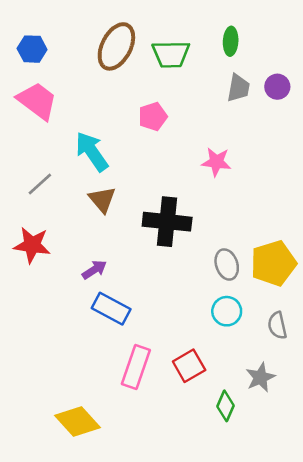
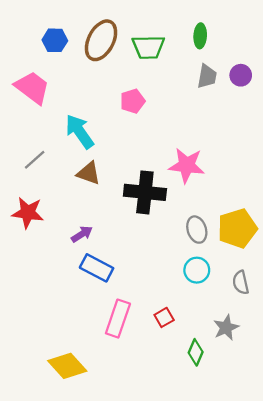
blue hexagon: (32, 49) -> (55, 40), moved
pink star: (216, 162) -> (187, 165), moved, size x1.4
brown triangle: (102, 200) -> (89, 173), turned -30
red square: (189, 366) -> (164, 317), size x0.7

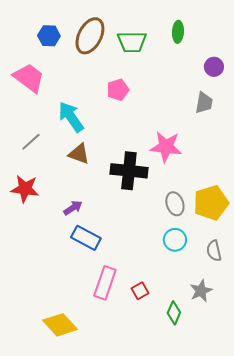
gray trapezoid: (207, 76) -> (204, 103), moved
red square: (164, 317) -> (140, 291), moved

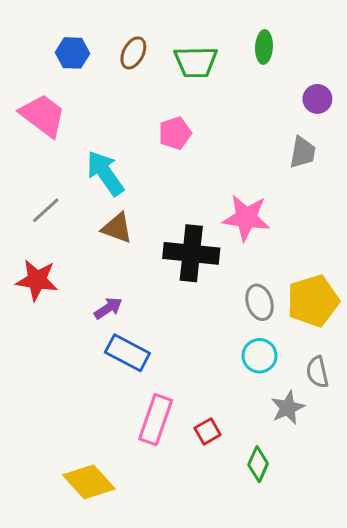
brown ellipse: (90, 36) -> (133, 53), size x0.6
gray star: (201, 291) -> (288, 408), moved

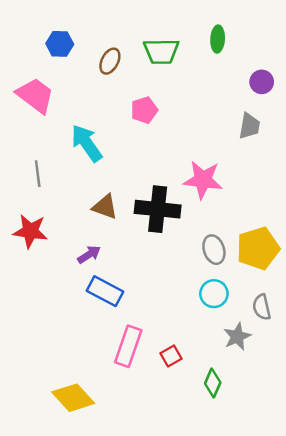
brown ellipse: (133, 53) -> (110, 61), moved
gray line: (46, 210) -> (38, 174), turned -55
brown triangle: (117, 228) -> (105, 207), moved

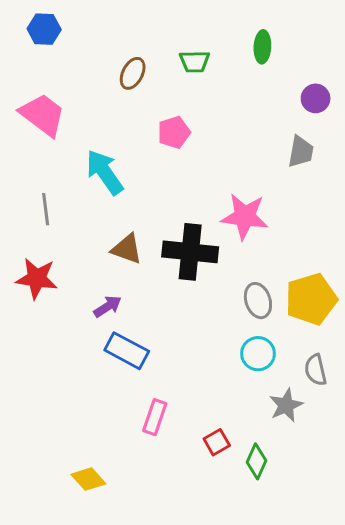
blue hexagon: (60, 44) -> (44, 29), moved
green trapezoid: (161, 51) -> (195, 62), size x0.7
pink rectangle: (128, 346) -> (155, 417), size x0.7
red square: (171, 356) -> (217, 442), moved
yellow diamond: (73, 398) -> (88, 479), size x0.7

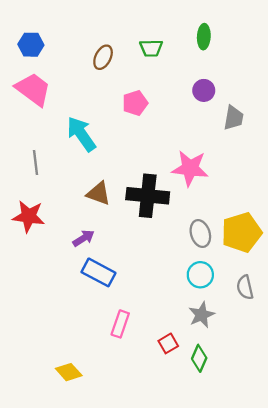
blue hexagon: (44, 29) -> (31, 45), moved
purple circle: (316, 98) -> (204, 90), moved
gray star: (286, 405) -> (201, 315), moved

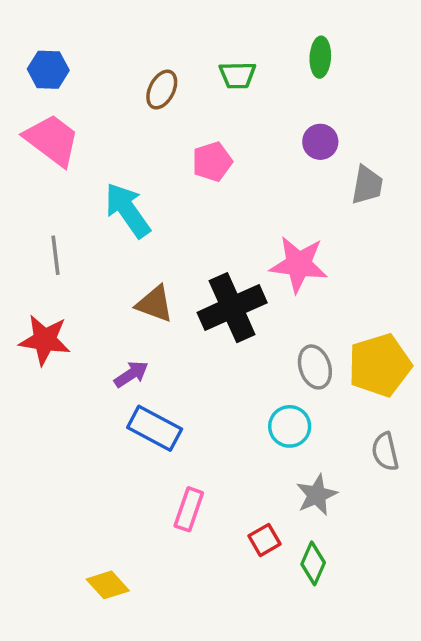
black cross: (148, 196) -> (232, 308), turned -30
cyan circle: (200, 275) -> (290, 426), moved

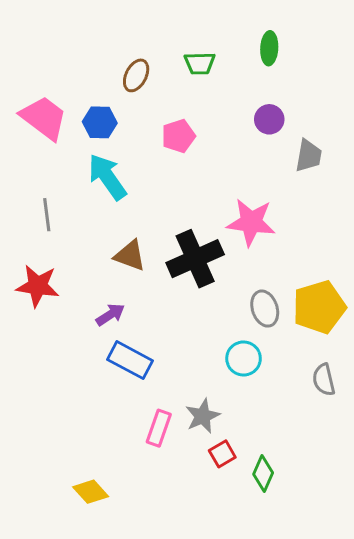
blue hexagon: (48, 70) -> (100, 122), moved
gray star: (317, 495) -> (203, 416), moved

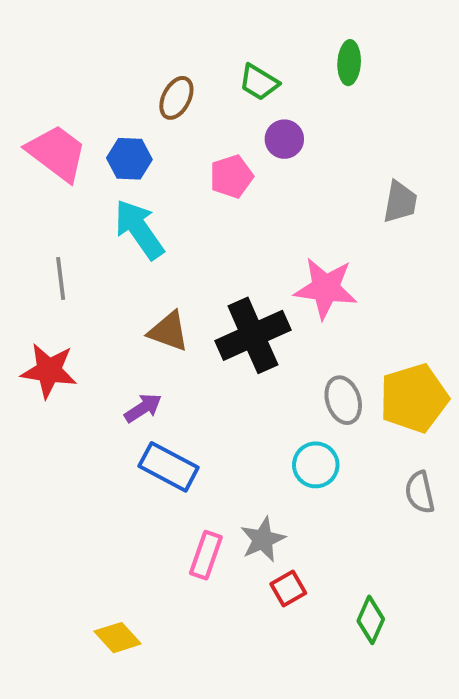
green trapezoid: (200, 63) -> (259, 82), turned 32
purple circle: (269, 119) -> (284, 139), moved
green diamond: (263, 474) -> (371, 620), moved

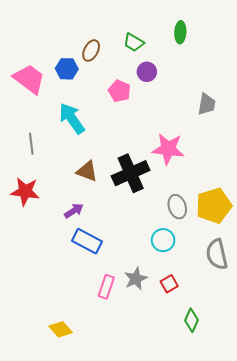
blue hexagon: (129, 159) -> (67, 69), moved
pink pentagon: (231, 176) -> (119, 91), turned -30
gray semicircle: (420, 492) -> (217, 254), size x1.4
red square: (288, 589) -> (169, 284), moved

